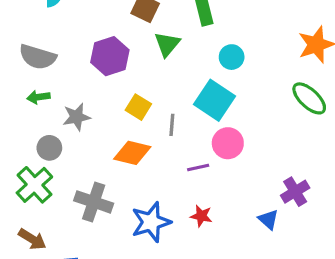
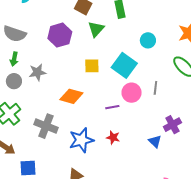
cyan circle: (232, 57) -> (148, 40), moved
green arrow: (38, 97) -> (14, 59), turned -72
yellow square: (138, 107) -> (92, 66), moved, turned -35
gray line: (172, 125) -> (155, 88), moved
gray circle: (49, 148) -> (14, 81), moved

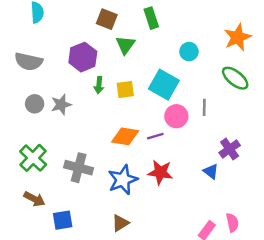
green arrow: (14, 59) -> (99, 85), moved
gray circle: (14, 81) -> (35, 104), moved
orange diamond: (71, 96) -> (125, 136), moved
red star: (113, 137) -> (160, 172), size x1.5

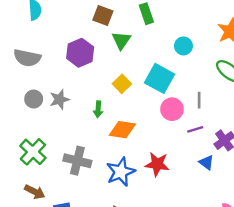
green arrow: (99, 85) -> (98, 109), moved
yellow square: (125, 90) -> (122, 84), turned -36
purple line: (155, 136) -> (195, 129), moved

